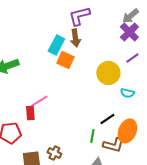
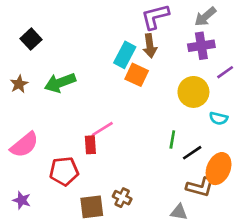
gray arrow: (130, 16) -> (205, 17), moved
purple cross: (129, 32) -> (201, 46), moved, turned 36
green line: (92, 136) -> (172, 140), moved

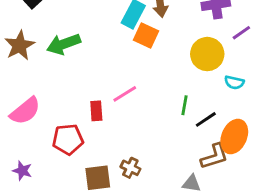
brown star: (19, 84) -> (19, 45), size x1.5
pink line: (102, 129) -> (125, 94), moved
brown L-shape: (200, 187) -> (214, 156), turned -32

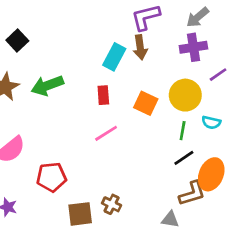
orange square: (146, 36) -> (146, 103), moved
green line: (184, 105) -> (183, 131), moved
red rectangle: (96, 111) -> (103, 95), moved

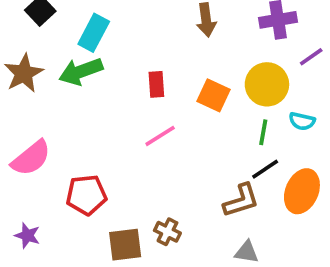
cyan rectangle: (114, 57) -> (94, 33), moved
brown L-shape: (192, 193) -> (241, 200), moved

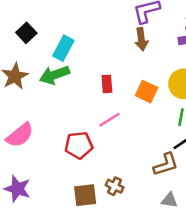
red pentagon: (86, 195) -> (79, 145), moved
purple star: (27, 235) -> (17, 189), size x1.5

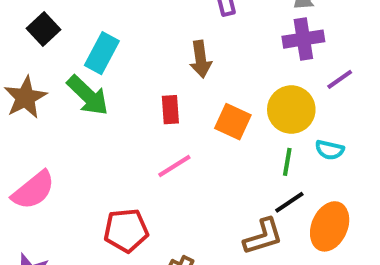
brown arrow: (141, 39) -> (201, 59), moved
green arrow: (54, 75) -> (88, 95), turned -116
red pentagon: (79, 145) -> (126, 230), moved

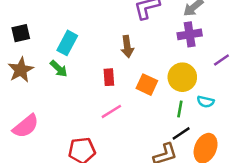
black square: (43, 29) -> (21, 33), moved, turned 30
purple line: (340, 79) -> (221, 60), moved
green arrow: (88, 95) -> (59, 69), size x0.7

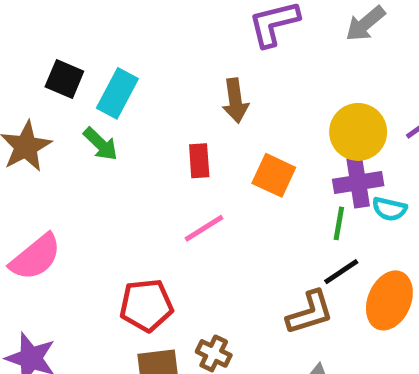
black square: (21, 33) -> (64, 79), moved, turned 36
purple cross: (190, 34) -> (358, 182), moved
yellow circle: (182, 77) -> (358, 132), moved

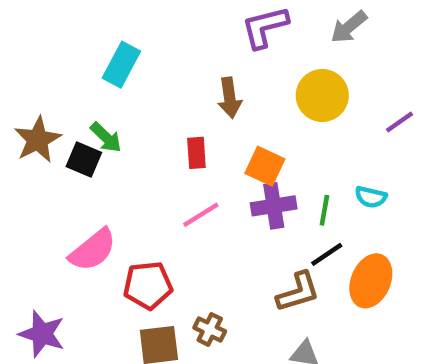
black square: (64, 79) -> (84, 159), moved
cyan rectangle: (117, 93) -> (121, 65), moved
yellow circle: (358, 132) -> (322, 95), moved
purple cross: (358, 182) -> (274, 206), moved
pink semicircle: (36, 257) -> (93, 250), moved

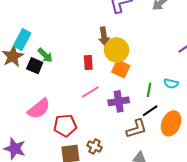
cyan rectangle: (121, 65) -> (22, 39), moved
yellow circle: (322, 95) -> (117, 50), moved
purple cross: (274, 206) -> (119, 101), moved

